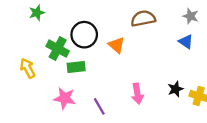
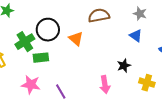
green cross: (58, 49) -> (25, 42), turned 30
black star: (176, 89) -> (124, 66), moved
pink arrow: (137, 94) -> (105, 85), moved

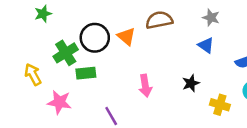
orange triangle: (76, 39) -> (126, 36), moved
pink star: (31, 85) -> (59, 102), moved
pink arrow: (105, 85) -> (145, 86), moved

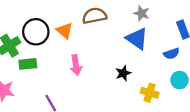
blue triangle: (206, 45) -> (137, 39), size x1.5
pink arrow: (145, 86) -> (76, 65), moved

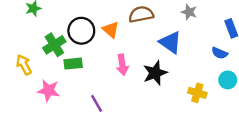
blue triangle: (137, 39) -> (170, 42), moved
blue semicircle: (171, 54) -> (220, 53), turned 42
black star: (123, 73) -> (155, 73), moved, size x1.5

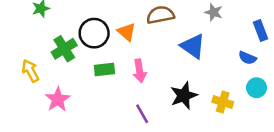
green rectangle: (73, 64) -> (104, 70), moved
black star: (155, 73) -> (184, 96), moved
pink star: (49, 90) -> (58, 99), turned 30
purple line: (97, 103) -> (142, 114), moved

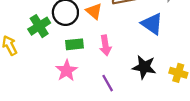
black star: (184, 96) -> (144, 67), turned 30
pink star: (58, 99) -> (67, 71), moved

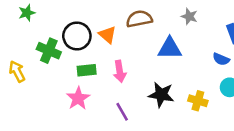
blue triangle: (152, 24) -> (170, 48), turned -35
green cross: (39, 26) -> (49, 51), turned -35

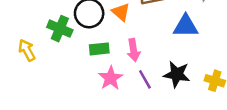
pink star: (78, 98) -> (111, 78), moved
purple line: (122, 112) -> (145, 79), moved

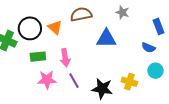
black star: (177, 74) -> (102, 89), moved
pink star: (111, 78) -> (47, 80), turned 30

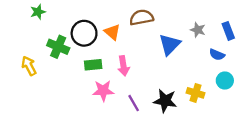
gray star: (122, 12) -> (198, 30), moved
blue triangle: (106, 38) -> (170, 44), turned -45
purple line: (74, 81) -> (134, 103), moved

